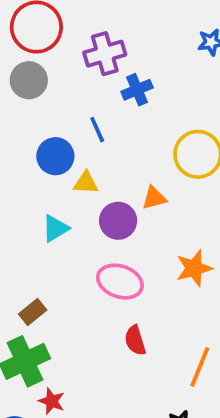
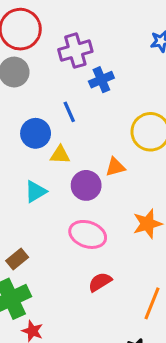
red semicircle: (135, 340) -> (100, 282), turned 75

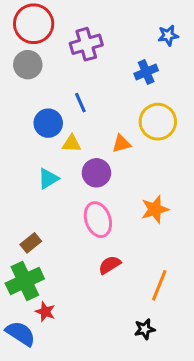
blue cross: (101, 80) -> (146, 72), moved
orange triangle: (115, 167) -> (121, 144), moved
pink ellipse: (88, 234) -> (98, 220), turned 52

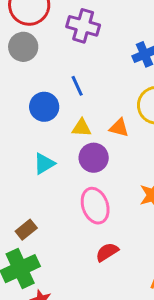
purple cross: (86, 44) -> (83, 26), turned 32
yellow triangle: (72, 144) -> (82, 128), moved
orange triangle: (121, 144) -> (119, 128), turned 30

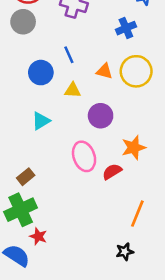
orange triangle: (119, 128) -> (104, 71), moved
purple circle: (94, 158) -> (101, 116), moved
red semicircle: (107, 252) -> (112, 172), moved

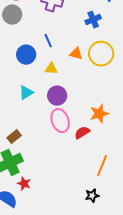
purple circle: (101, 116) -> (57, 96), moved

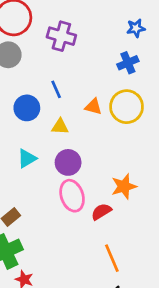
blue cross: (93, 20) -> (128, 63), moved
orange line: (102, 166) -> (112, 258), moved, turned -45

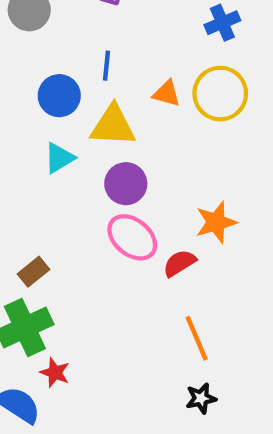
blue line: (56, 89) -> (106, 66), turned 30
yellow triangle: (60, 127) -> (113, 126), size x1.6
cyan triangle: (27, 158) -> (59, 158), moved
pink ellipse: (72, 196) -> (132, 237), turned -32

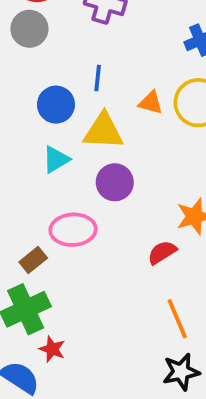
pink ellipse: (132, 237) -> (73, 230), moved, turned -42
black star: (201, 398) -> (181, 372), size x1.4

